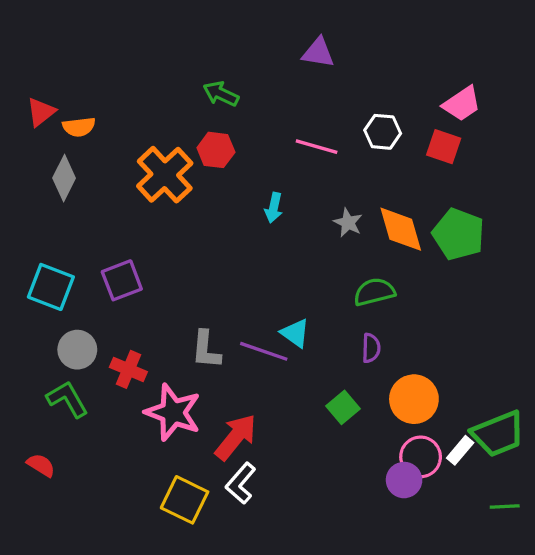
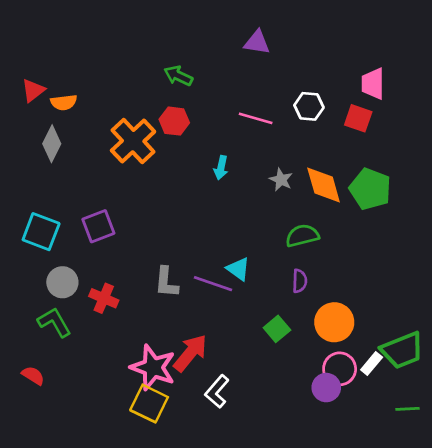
pink trapezoid: (462, 104) -> (373, 84), turned 124
pink star: (173, 412) -> (153, 368), moved
white L-shape: (241, 483) -> (217, 392), moved

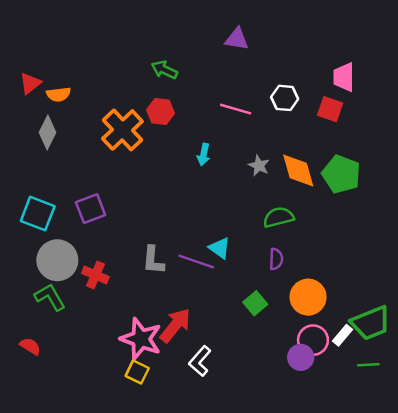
gray circle: (62, 282) -> (57, 260), size x1.4
yellow square: (149, 404) -> (137, 372), size x0.7
green line: (408, 409) -> (368, 365), moved

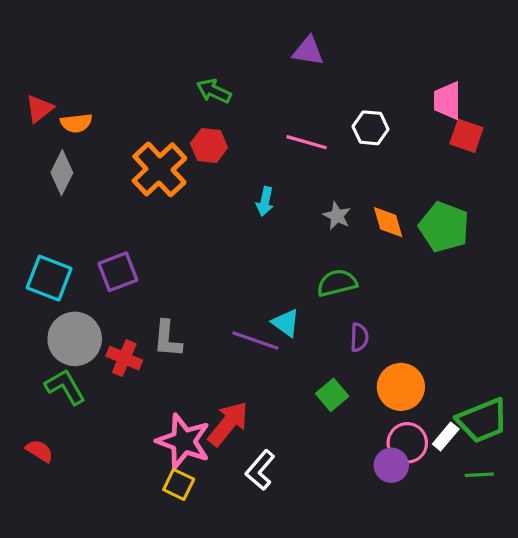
red square: (330, 109) -> (466, 136), moved
orange diamond: (298, 171) -> (388, 222), size x0.7
green semicircle: (279, 217) -> (337, 283), moved
gray L-shape: (153, 260) -> (167, 339), moved

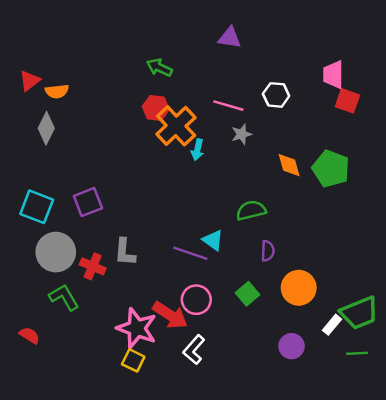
orange cross: (159, 169) -> (176, 126), moved
gray star: (337, 216) -> (242, 134), moved, turned 30
green L-shape: (65, 387) -> (64, 297), moved
red arrow: (228, 424) -> (170, 315), turned 84
pink circle: (407, 443) -> (196, 300), moved

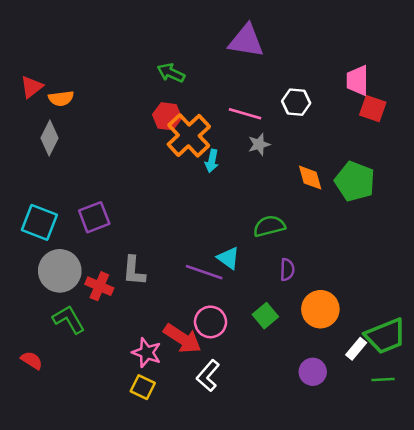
purple triangle: (230, 38) -> (246, 41), size x1.4
pink star: (137, 328) -> (147, 353), size x0.7

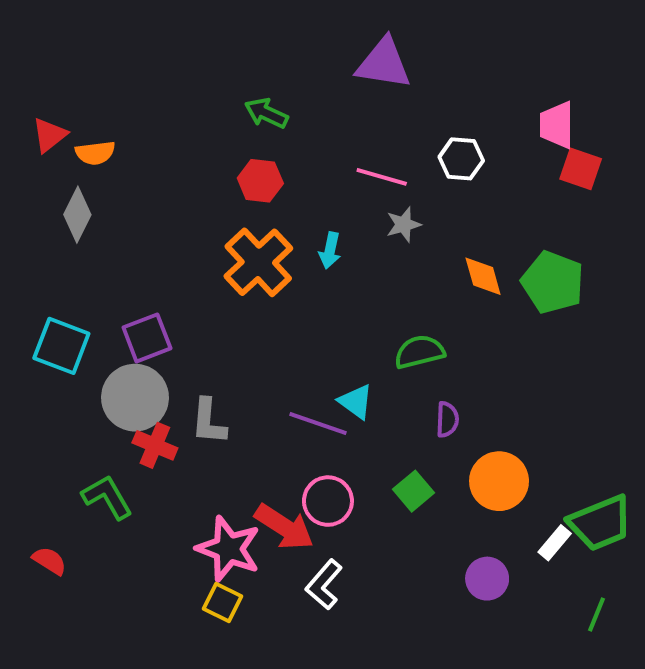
orange cross: (189, 135) -> (258, 262), moved
gray circle: (60, 271) -> (135, 398), moved
pink star: (147, 353) -> (228, 549), size x1.4
green line: (383, 379) -> (596, 614), moved, turned -65

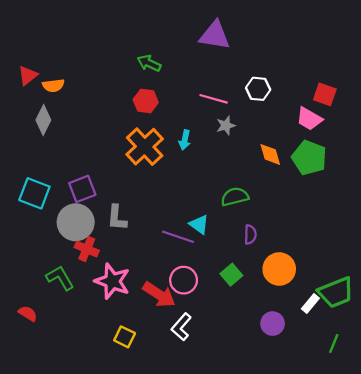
pink trapezoid: (557, 125) -> (309, 119), moved, turned -60
gray L-shape: (209, 421) -> (117, 218), moved
pink star: (228, 549) -> (112, 281), moved

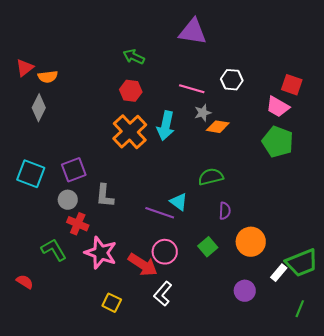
cyan arrow: (185, 140) -> (166, 126), size x1.6
orange diamond: (270, 154) -> (218, 127), moved, turned -65
gray circle: (76, 222) -> (68, 200), size x0.6

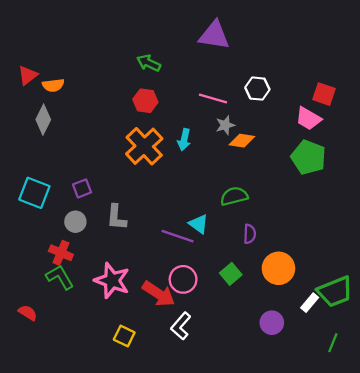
cyan arrow: (166, 126) -> (184, 140), size x0.7
purple square: (74, 170) -> (82, 188), size x0.7
red cross: (78, 224) -> (61, 253), moved

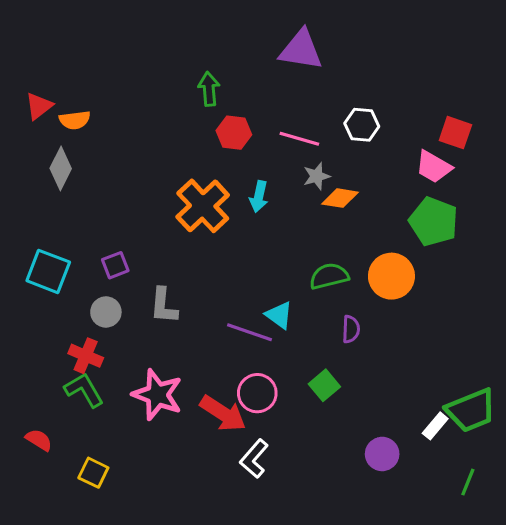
green arrow: (149, 63) -> (209, 89), turned 60
red hexagon: (145, 101) -> (234, 133), moved
orange circle: (278, 268) -> (391, 276), moved
yellow square: (124, 336) -> (93, 473), moved

